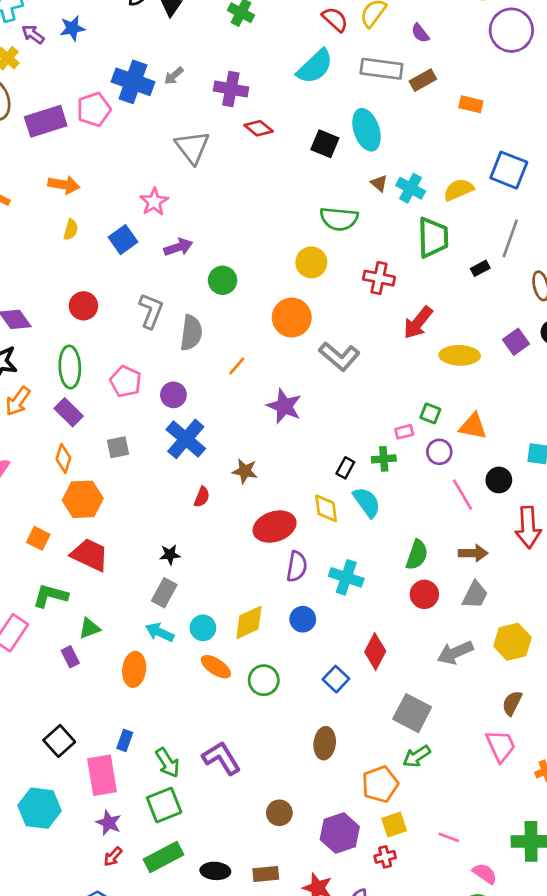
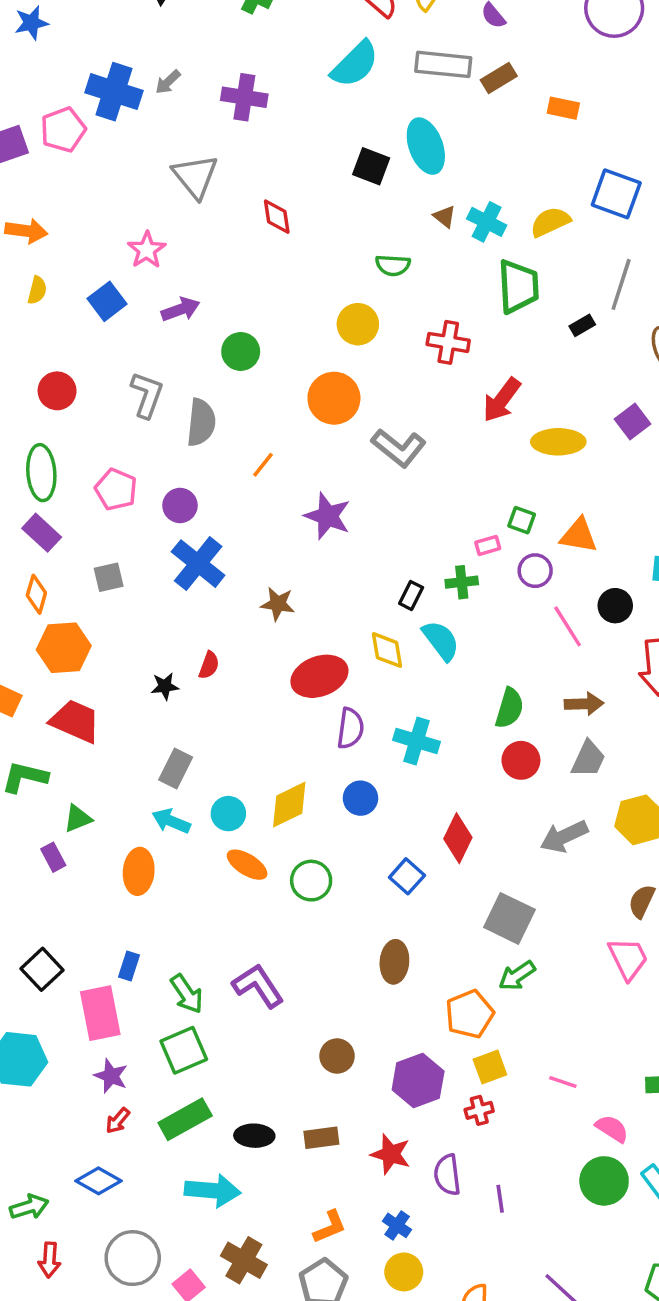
red diamond: (259, 128) -> (277, 217), moved, turned 44
green semicircle: (339, 219) -> (393, 265), size x0.7
red semicircle: (202, 497) -> (209, 665), moved
black star: (170, 555) -> (165, 686), moved

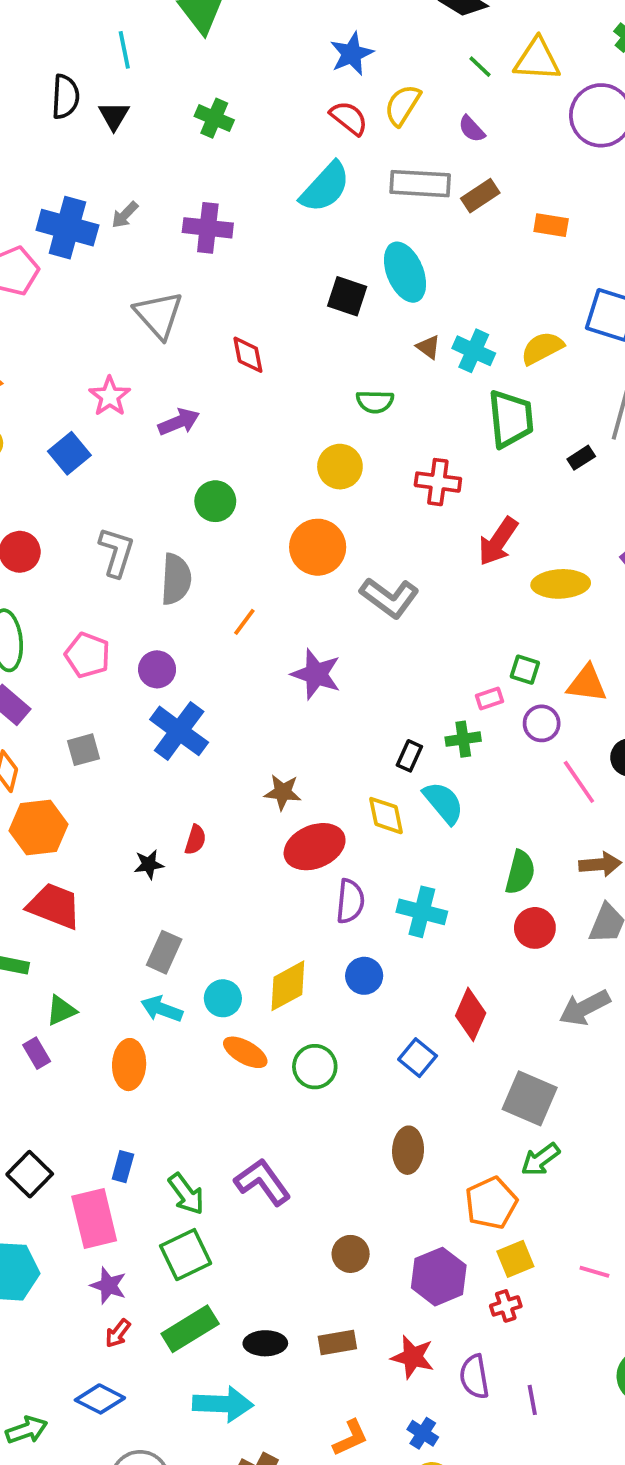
purple arrow: (181, 309) -> (179, 422), moved
brown star: (278, 604) -> (283, 792), moved

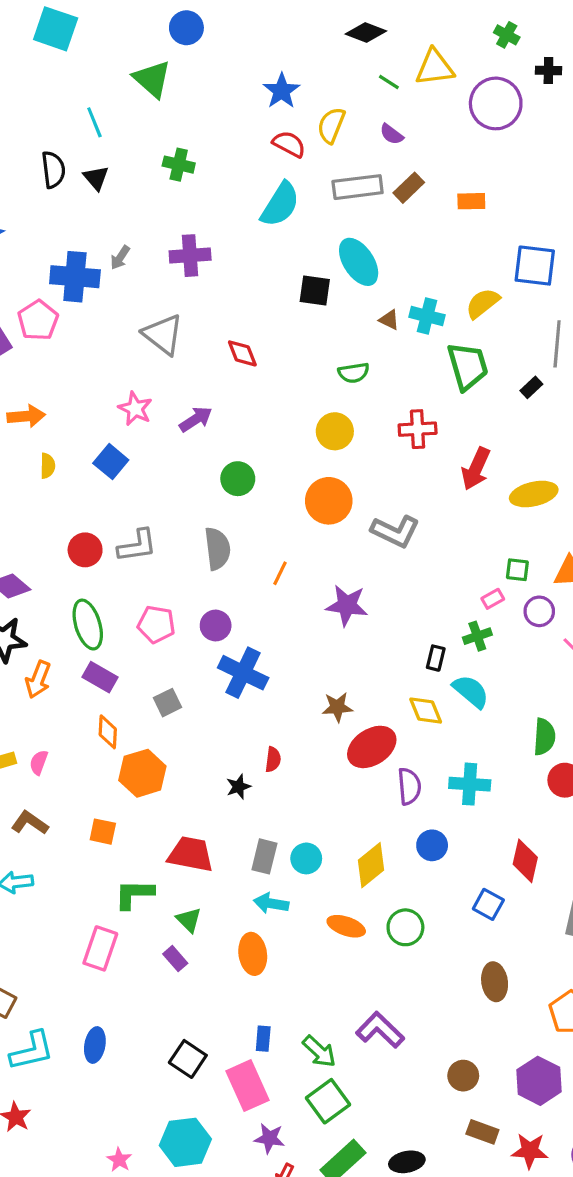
gray L-shape: (116, 552) -> (137, 546), moved, turned 75
red trapezoid: (54, 906) -> (191, 854), moved
cyan circle: (223, 998) -> (306, 858), moved
green triangle: (61, 1010) -> (189, 920), turned -40
brown rectangle: (337, 1342) -> (482, 1132), moved, turned 40

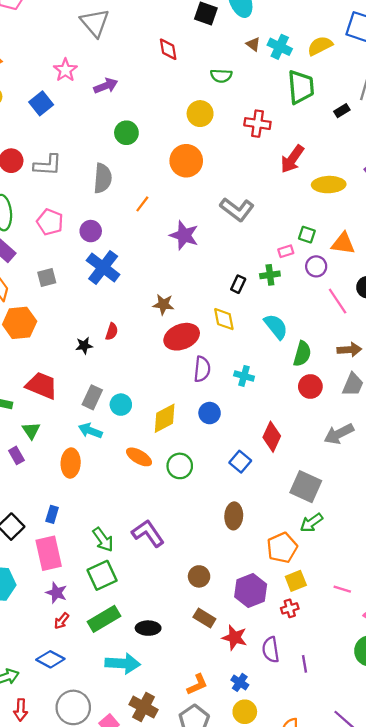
red diamond: (242, 353) -> (168, 49), moved
gray L-shape: (395, 531) -> (237, 209), moved
cyan semicircle: (471, 691) -> (276, 327), moved
cyan cross: (470, 784) -> (244, 376), size x0.7
blue rectangle: (263, 1039) -> (52, 514), moved

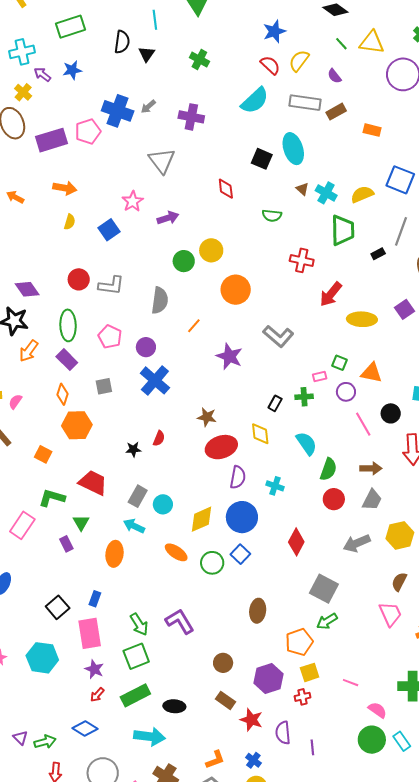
yellow circle: (200, 114) -> (211, 250), moved
blue circle: (210, 413) -> (242, 517), size x1.6
blue square: (240, 462) -> (240, 554), moved

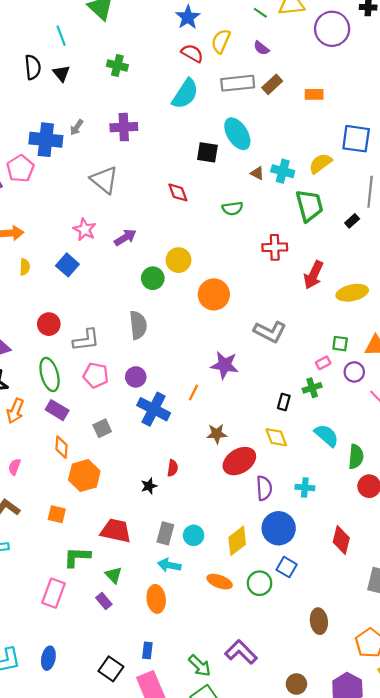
gray L-shape: (111, 285) -> (86, 340), moved
orange line: (194, 326) -> (193, 392), moved

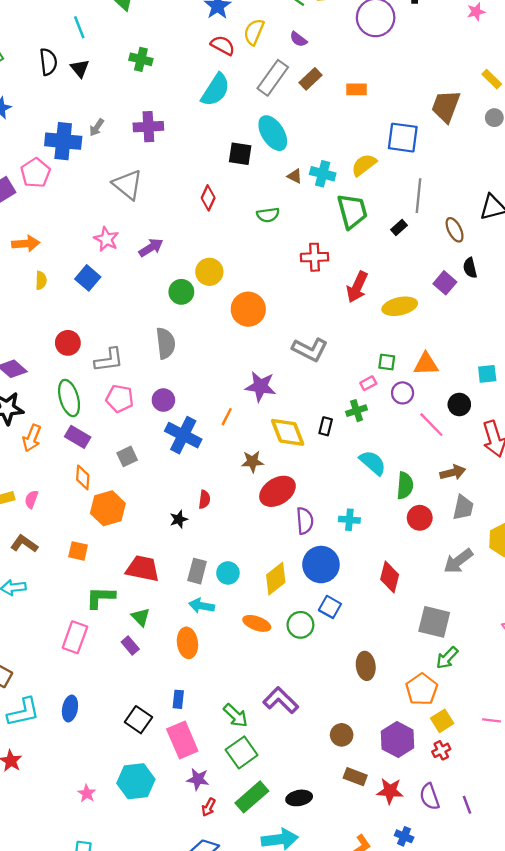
gray rectangle: (238, 83) -> (273, 78), turned -48
red diamond: (178, 192) -> (208, 198), turned 45
yellow diamond: (276, 437) -> (288, 432), moved, size x1.4

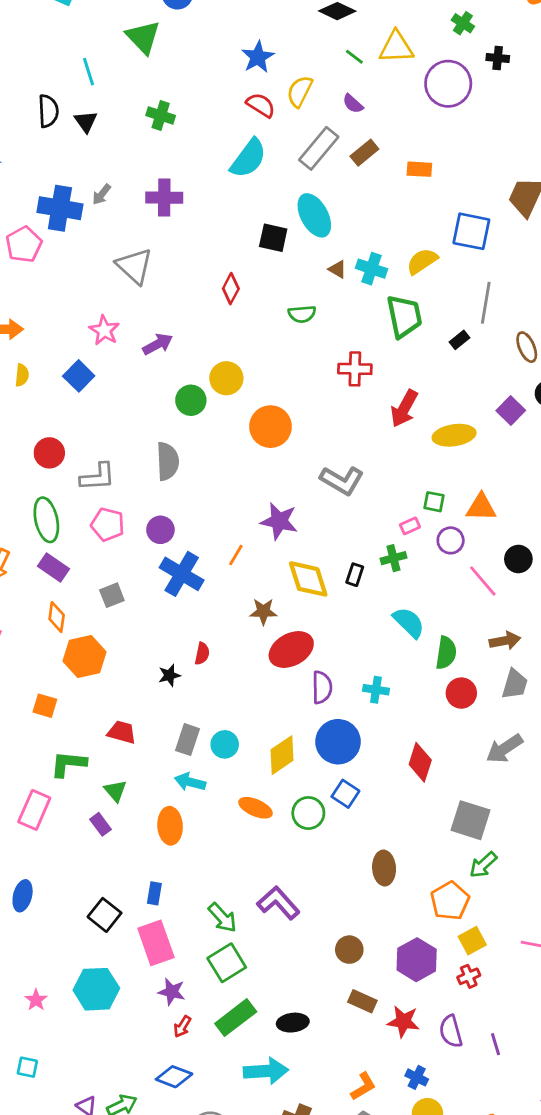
red trapezoid: (143, 569) -> (122, 732), size x0.7

